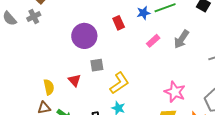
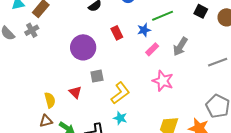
blue star: (144, 13) -> (144, 30), moved
pink star: (175, 92) -> (163, 81), moved

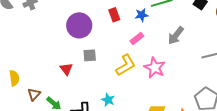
pink rectangle: (152, 49) -> (137, 39), moved
yellow L-shape: (120, 93) -> (126, 65), moved
yellow semicircle: (50, 100) -> (14, 78), moved
brown triangle: (46, 121) -> (34, 94), turned -40

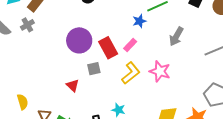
red rectangle: (114, 15) -> (108, 48), moved, size x1.5
pink rectangle: (137, 39) -> (130, 45), moved

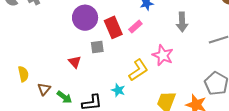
gray arrow: (176, 36) -> (182, 22), turned -36
yellow L-shape: (131, 73) -> (138, 70), moved

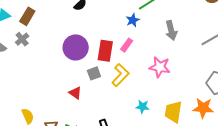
red rectangle: (113, 27) -> (105, 51), turned 45
yellow L-shape: (138, 70) -> (120, 75), moved
cyan star: (118, 90) -> (143, 107), moved

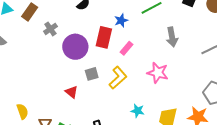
blue star: (133, 20) -> (121, 20), moved
gray cross: (22, 39) -> (50, 29), moved
red rectangle: (105, 51) -> (104, 37), moved

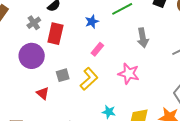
gray cross: (50, 29) -> (34, 23), moved
red rectangle: (104, 37) -> (55, 34), moved
purple circle: (75, 47) -> (32, 56), moved

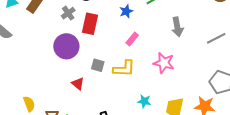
gray square: (63, 75) -> (98, 65), turned 32
yellow L-shape: (89, 79) -> (124, 69), turned 45

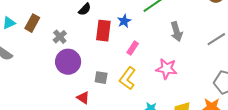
gray cross: (68, 13) -> (60, 37), moved
red rectangle: (90, 24) -> (103, 31), moved
yellow L-shape: (124, 69) -> (128, 78), turned 130

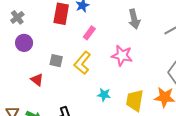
purple circle: (68, 62) -> (24, 43), size x0.7

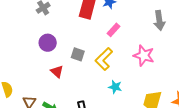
purple circle: (24, 43) -> (48, 43), moved
cyan star: (104, 95) -> (115, 87), moved

